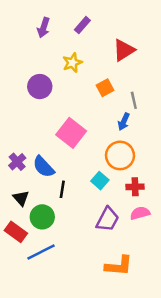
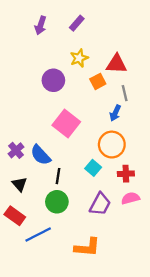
red triangle: (124, 50) -> (116, 64), moved, turned 35
yellow star: (72, 63) -> (79, 58), moved
purple circle: (40, 87) -> (53, 80), moved
green circle: (42, 217) -> (57, 202), moved
orange L-shape: (119, 266) -> (87, 247), moved

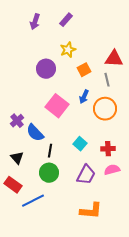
red triangle: (116, 64) -> (114, 59), moved
blue arrow: (115, 113) -> (84, 97), moved
orange circle: (112, 145) -> (105, 109), moved
purple cross: (16, 150) -> (17, 121), moved
orange L-shape: (87, 247) -> (91, 211), moved

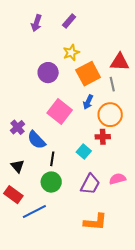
orange square: (84, 70) -> (88, 74), size x1.6
red cross: (108, 149) -> (103, 137), moved

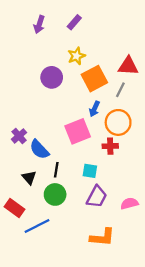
gray line: (112, 84) -> (120, 90), turned 40
pink square: (60, 111) -> (78, 131), moved, turned 30
cyan square: (84, 151) -> (90, 171), moved, turned -32
black triangle: (18, 166) -> (29, 178), moved
pink semicircle: (117, 179) -> (129, 203), moved

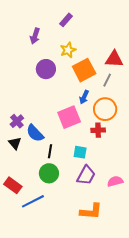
purple arrow: (39, 24) -> (35, 36), moved
black triangle: (29, 178) -> (15, 143), moved

